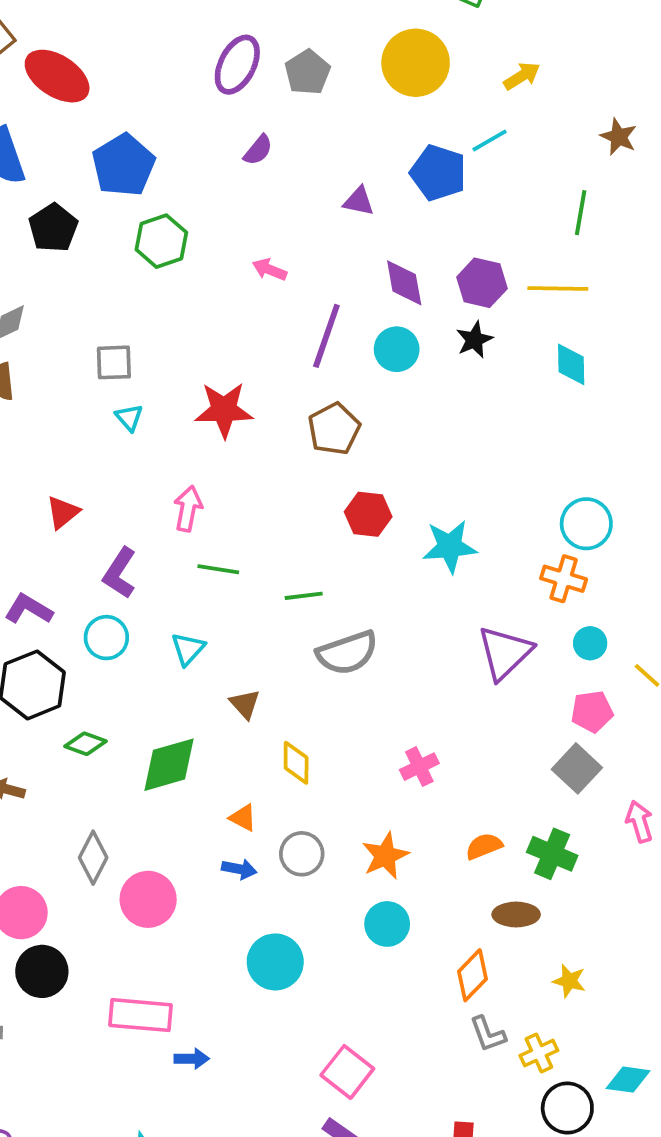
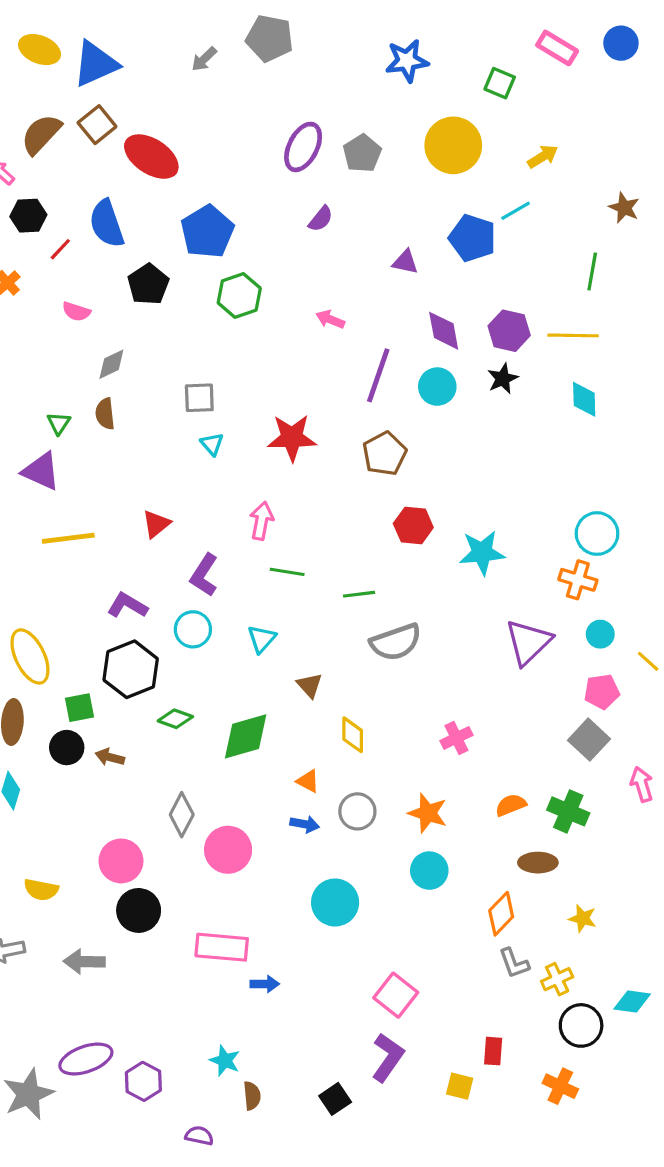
orange star: (385, 856) -> (428, 813), turned -30

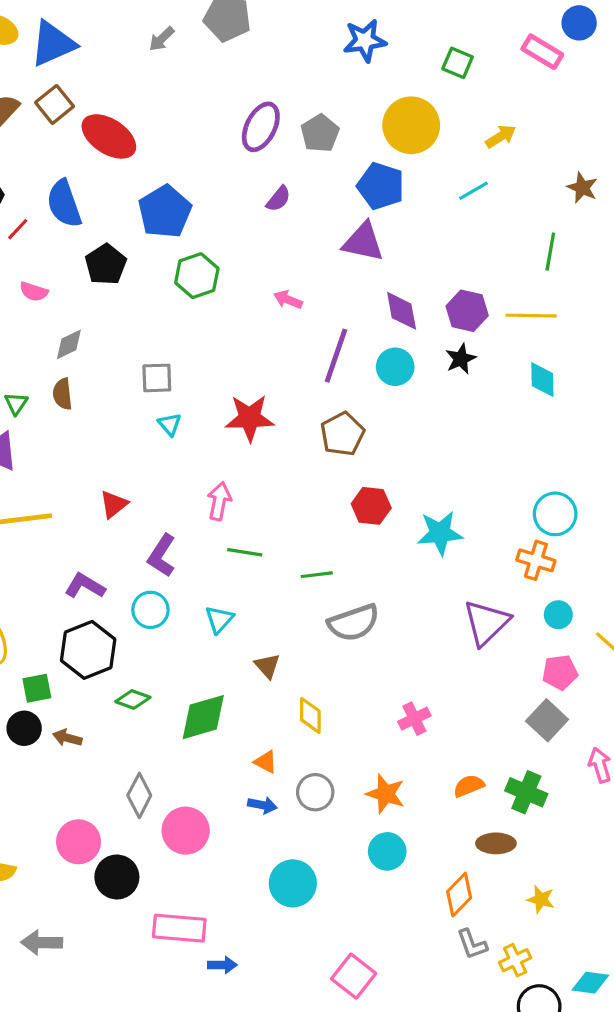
pink rectangle: (557, 48) -> (542, 52), moved
blue pentagon: (472, 238) -> (381, 186), moved
purple triangle: (405, 262) -> (363, 242), size x1.6
black circle: (139, 910) -> (117, 877), moved

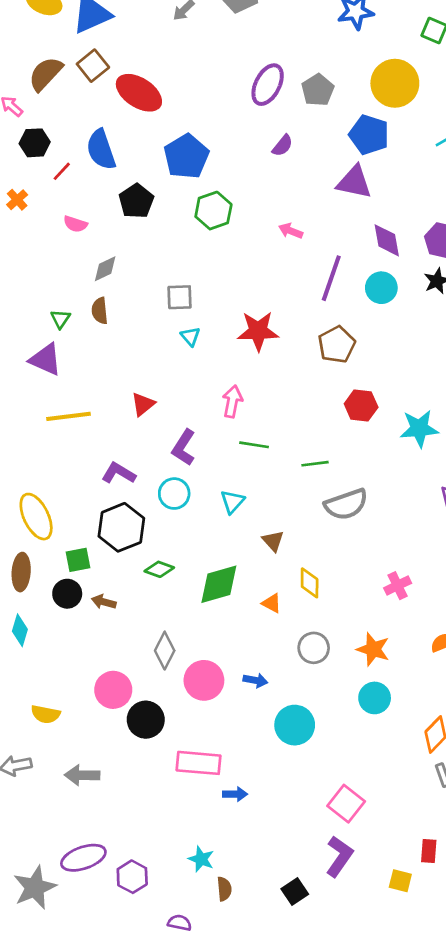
orange triangle: (266, 762) -> (272, 603), moved
blue arrow: (262, 805) -> (255, 680), moved

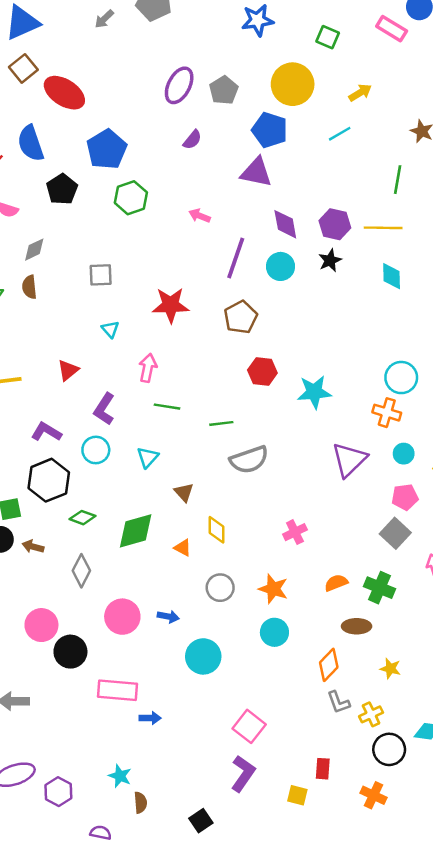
cyan triangle: (190, 336) -> (110, 329), moved
gray diamond: (165, 651) -> (81, 571), moved
black square: (295, 892) -> (201, 821), moved

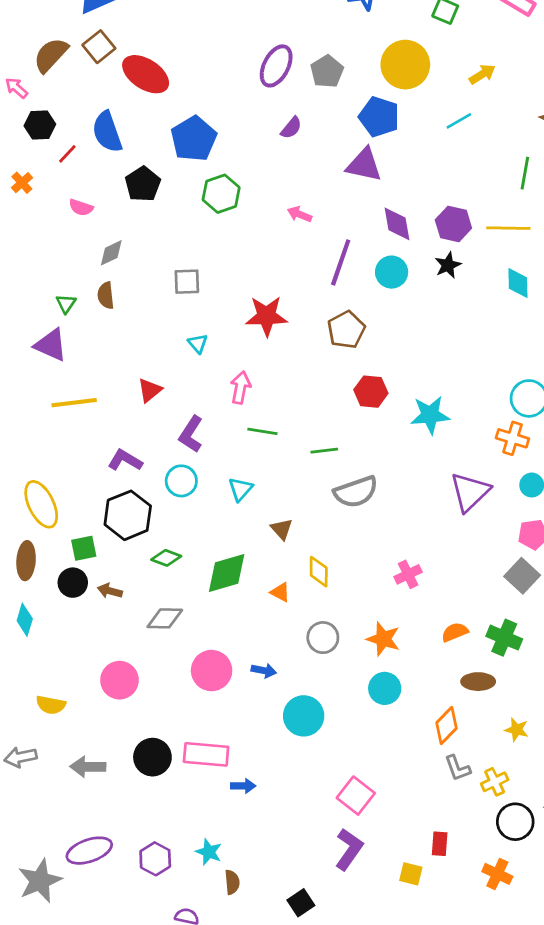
gray diamond: (81, 571) -> (165, 618), turned 64
black circle: (70, 652) -> (152, 757), moved
purple hexagon: (58, 792) -> (155, 859), moved

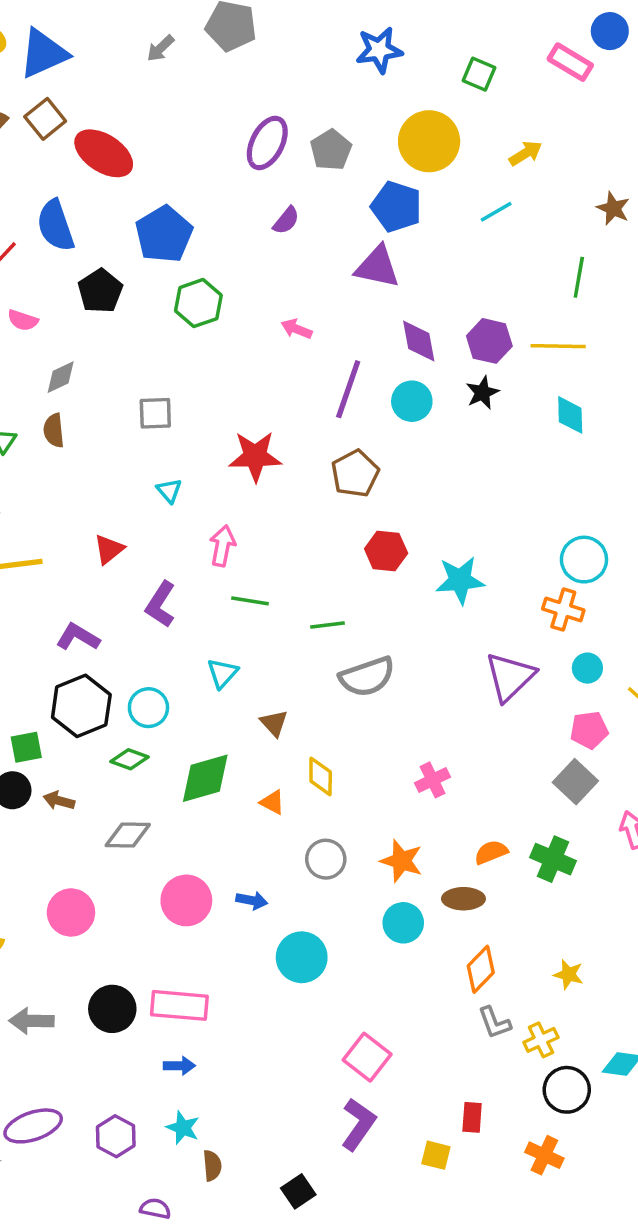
cyan circle: (181, 481) -> (148, 708), moved
brown ellipse: (478, 682) -> (463, 899), moved
blue arrow: (243, 786) -> (179, 1066), moved

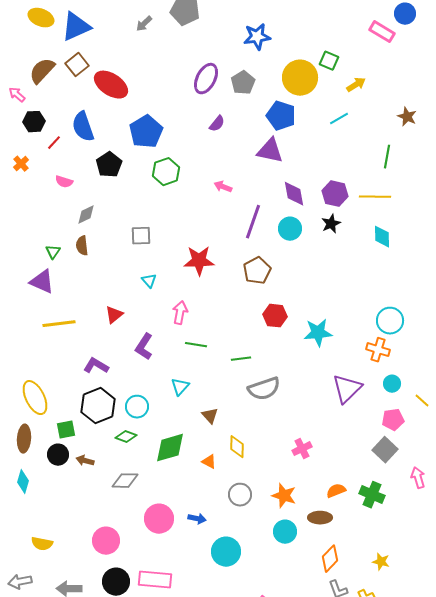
blue star: (379, 50) -> (257, 37), moved
green square: (479, 74) -> (329, 61), moved
pink circle: (71, 912) -> (106, 541), moved

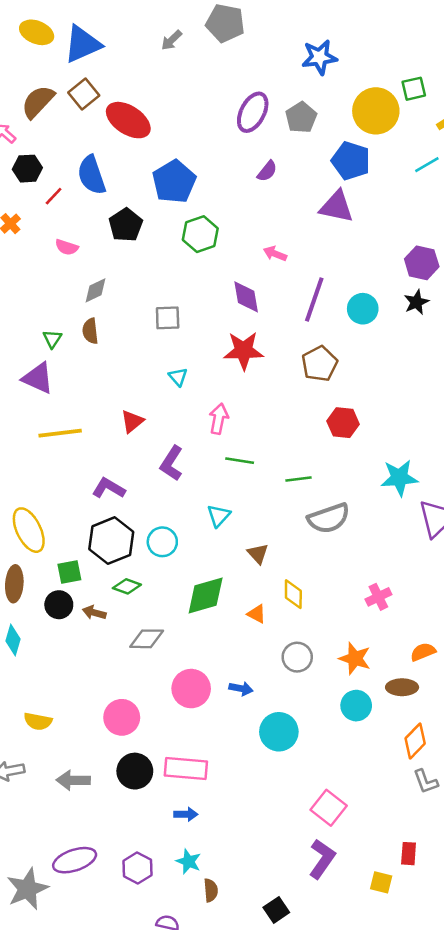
green square: (329, 61) -> (414, 89), turned -36
purple diamond: (294, 194) -> (246, 297), moved
cyan star: (318, 333) -> (399, 478), moved
green diamond: (126, 437) -> (127, 586), moved

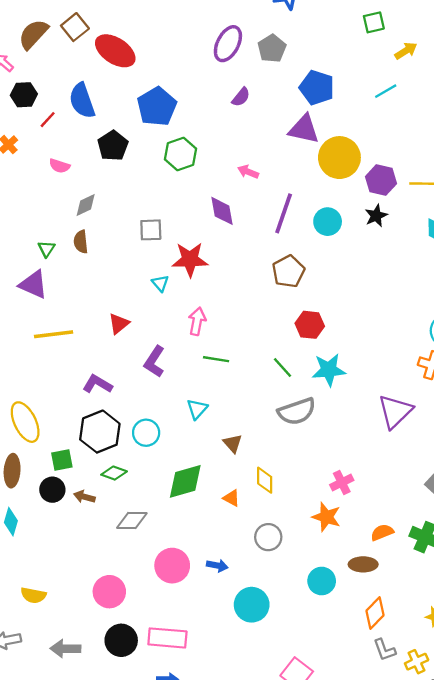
yellow circle: (376, 111) -> (339, 158), moved
red star: (244, 351) -> (190, 260), moved
cyan star: (399, 478) -> (329, 370), moved
green line: (299, 479) -> (282, 367), moved, turned 55
orange star: (355, 658) -> (326, 517), moved

